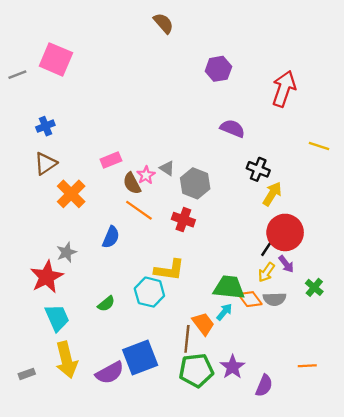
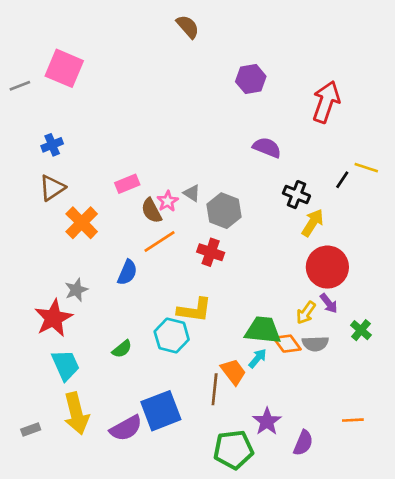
orange line: (139, 210) -> (160, 242), turned -68
black line: (266, 249) -> (342, 180), moved
green pentagon: (196, 370) -> (233, 450), moved

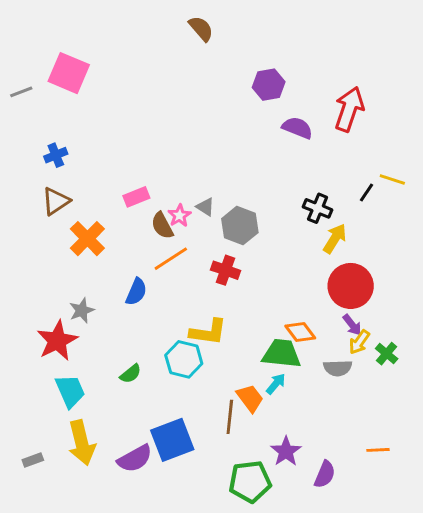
purple semicircle: (267, 148) -> (297, 128), moved
yellow arrow: (306, 313) -> (359, 342), moved
orange diamond: (287, 344) -> (300, 332), moved

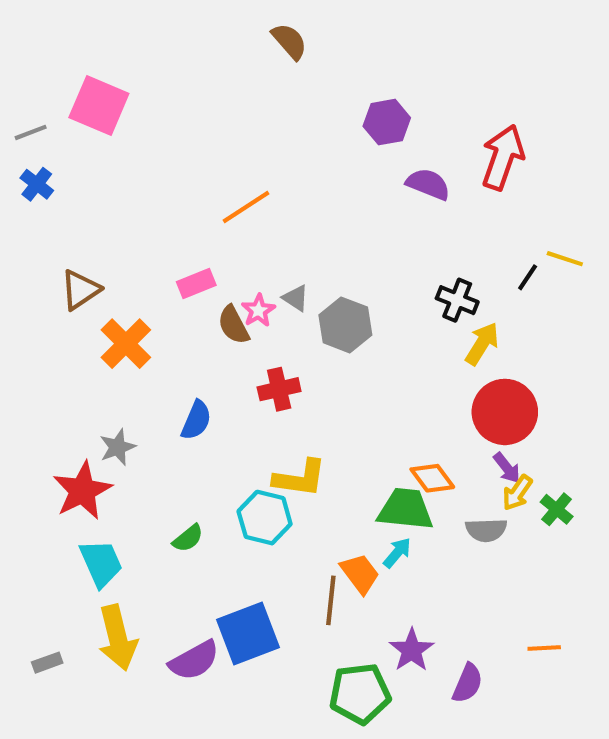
blue cross: (56, 155) -> (37, 184), moved, turned -30
orange line: (171, 259) -> (246, 207), moved
red cross: (225, 270) -> (279, 389), moved, turned -32

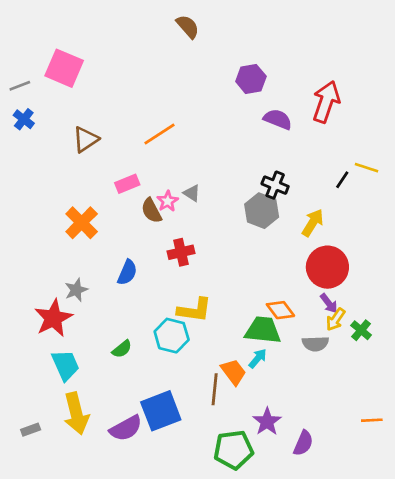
brown triangle: (80, 290) -> (86, 139), moved
black cross: (457, 300) -> (275, 185), moved
gray hexagon: (345, 325) -> (262, 211), moved
orange line: (544, 648) -> (372, 420), moved

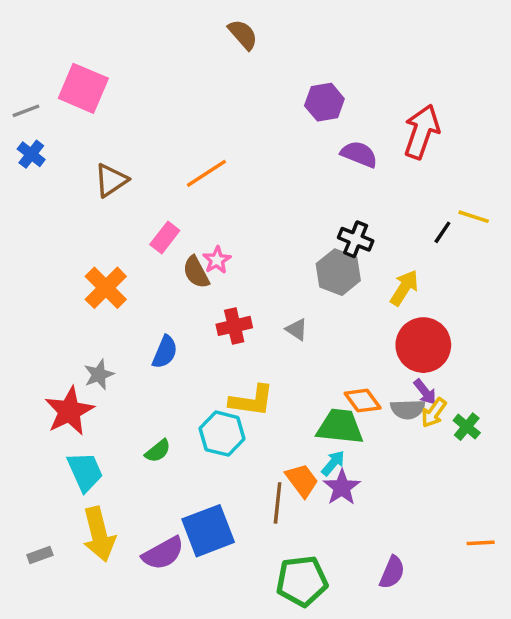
pink rectangle: (127, 184) -> (165, 238), turned -30
gray triangle: (192, 193) -> (297, 329), moved
gray semicircle: (315, 344) -> (408, 409), moved
purple star: (267, 422) -> (342, 487), moved

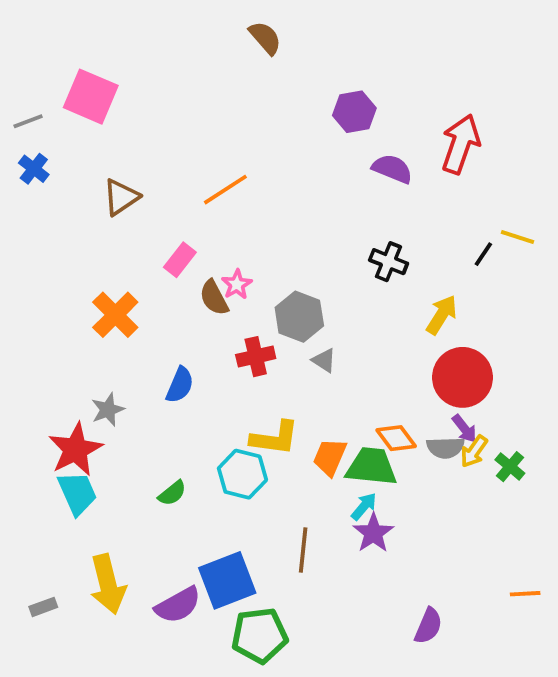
gray hexagon: (338, 272) -> (299, 317), moved
cyan trapezoid: (85, 472) -> (77, 493), moved
orange trapezoid: (302, 480) -> (330, 457), moved, turned -120
green pentagon: (302, 581) -> (260, 635), moved

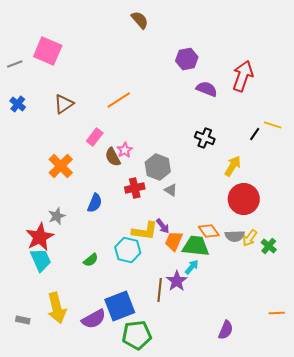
blue cross: (34, 169) -> (18, 104), moved
purple arrow: (464, 429) -> (163, 226), moved
purple star: (373, 533) -> (177, 281), moved
gray rectangle: (43, 607) -> (23, 320), turned 32

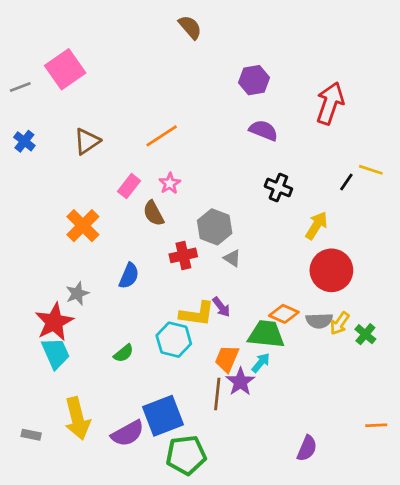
pink square: (48, 51) -> (65, 69), turned 32
purple semicircle: (207, 89) -> (263, 130), moved
pink star: (125, 150) -> (170, 183), moved
orange diamond: (209, 231) -> (284, 314), turned -30
orange trapezoid: (174, 241) -> (227, 359), moved

